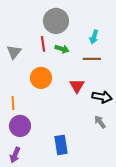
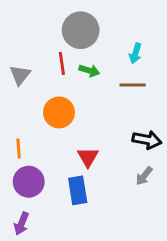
red triangle: (77, 86) -> (88, 157), moved
gray arrow: (100, 122) -> (144, 176), turned -104
blue rectangle: (61, 145) -> (78, 190), moved

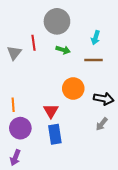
red line: (62, 63) -> (34, 43), moved
orange circle: (59, 112) -> (73, 88), moved
red triangle: (88, 157) -> (51, 111), moved

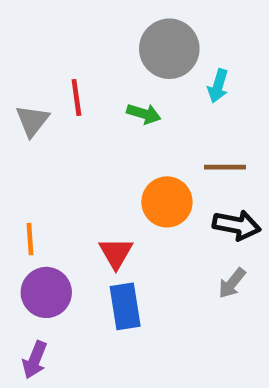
gray circle: (57, 21) -> (169, 49), moved
brown line: (94, 60) -> (225, 167), moved

